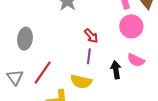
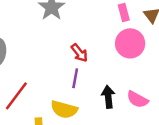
pink semicircle: (136, 60) -> (137, 99), moved

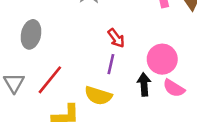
pink circle: (130, 43) -> (162, 59), moved

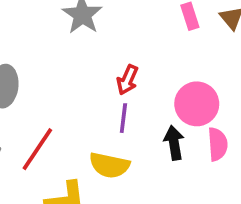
red arrow: (116, 38) -> (127, 80), turned 66
pink semicircle: (174, 88) -> (218, 144), turned -120

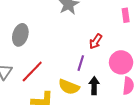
red arrow: (127, 80) -> (96, 41), moved
black arrow: (174, 143) -> (94, 86), moved

